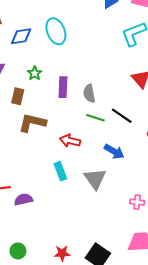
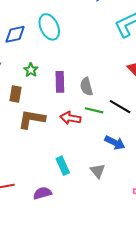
red arrow: (70, 141) -> (70, 118), moved
gray triangle: (95, 179) -> (98, 171), size x0.7
purple semicircle: (23, 199) -> (42, 193), moved

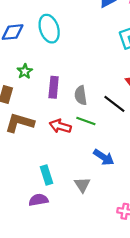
black line: (120, 107) -> (114, 104), moved
purple semicircle: (42, 193) -> (38, 200), moved

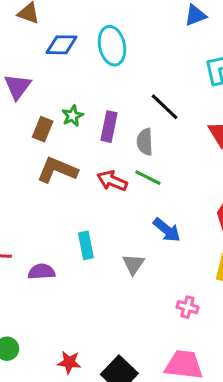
green star: (25, 71) -> (73, 116), moved
black line: (114, 104) -> (165, 107), moved
purple semicircle: (38, 200) -> (42, 272), moved

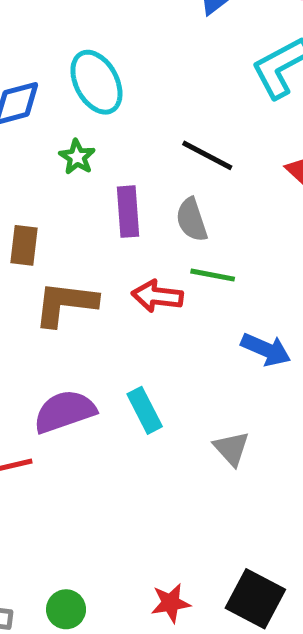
green star: (73, 116) -> (77, 157), moved
gray triangle: (133, 264) -> (231, 448), moved
purple semicircle: (42, 272) -> (65, 411), moved, size x1.4

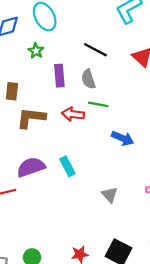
gray triangle: (231, 448) -> (110, 195), moved

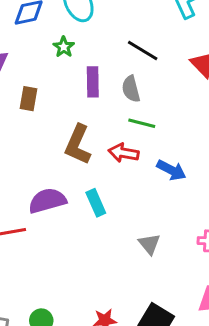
red arrow: (73, 114) -> (124, 153), moved
brown L-shape: (31, 118) -> (78, 145), moved, turned -76

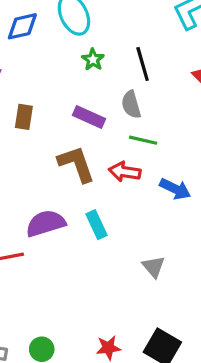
green star: (64, 47) -> (93, 60), moved
black line: (143, 51) -> (143, 64), turned 44
purple rectangle: (93, 82) -> (89, 117), moved, turned -64
brown L-shape: (78, 145) -> (76, 164), turned 138

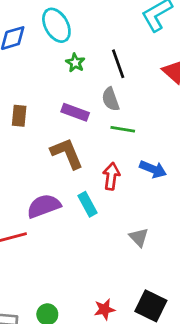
red arrow: (125, 172) -> (111, 176), moved, turned 92

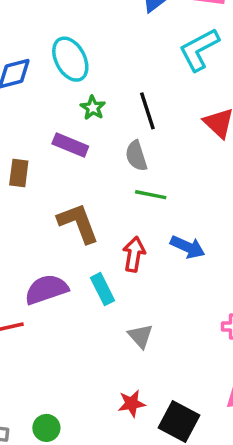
purple rectangle: (75, 112) -> (70, 145), moved
gray triangle: (139, 237) -> (141, 336), moved
red star: (104, 309) -> (132, 404), moved

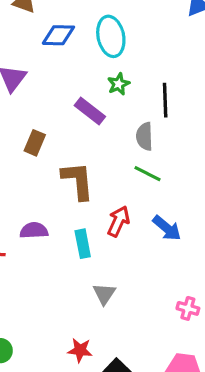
brown rectangle: (19, 173) -> (35, 143), moved
purple semicircle: (46, 289) -> (34, 230), size x0.7

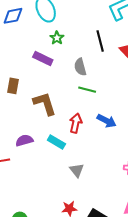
black line: (165, 100) -> (100, 41), moved
cyan rectangle: (83, 244) -> (56, 142), turned -36

